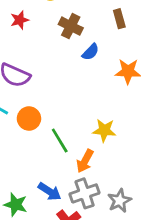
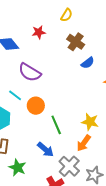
orange arrow: (85, 161) -> (84, 143), moved
blue arrow: (50, 192) -> (45, 150), moved
gray cross: (85, 193) -> (69, 166), turned -35

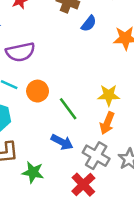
purple semicircle: (30, 72) -> (20, 52), turned -30

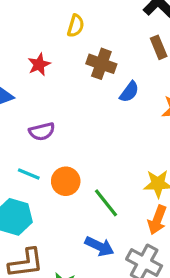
purple semicircle: (20, 52) -> (42, 131), size x0.7

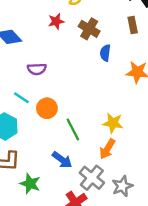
red star: (39, 64) -> (56, 21), moved
blue semicircle: (129, 92) -> (105, 53), turned 140

